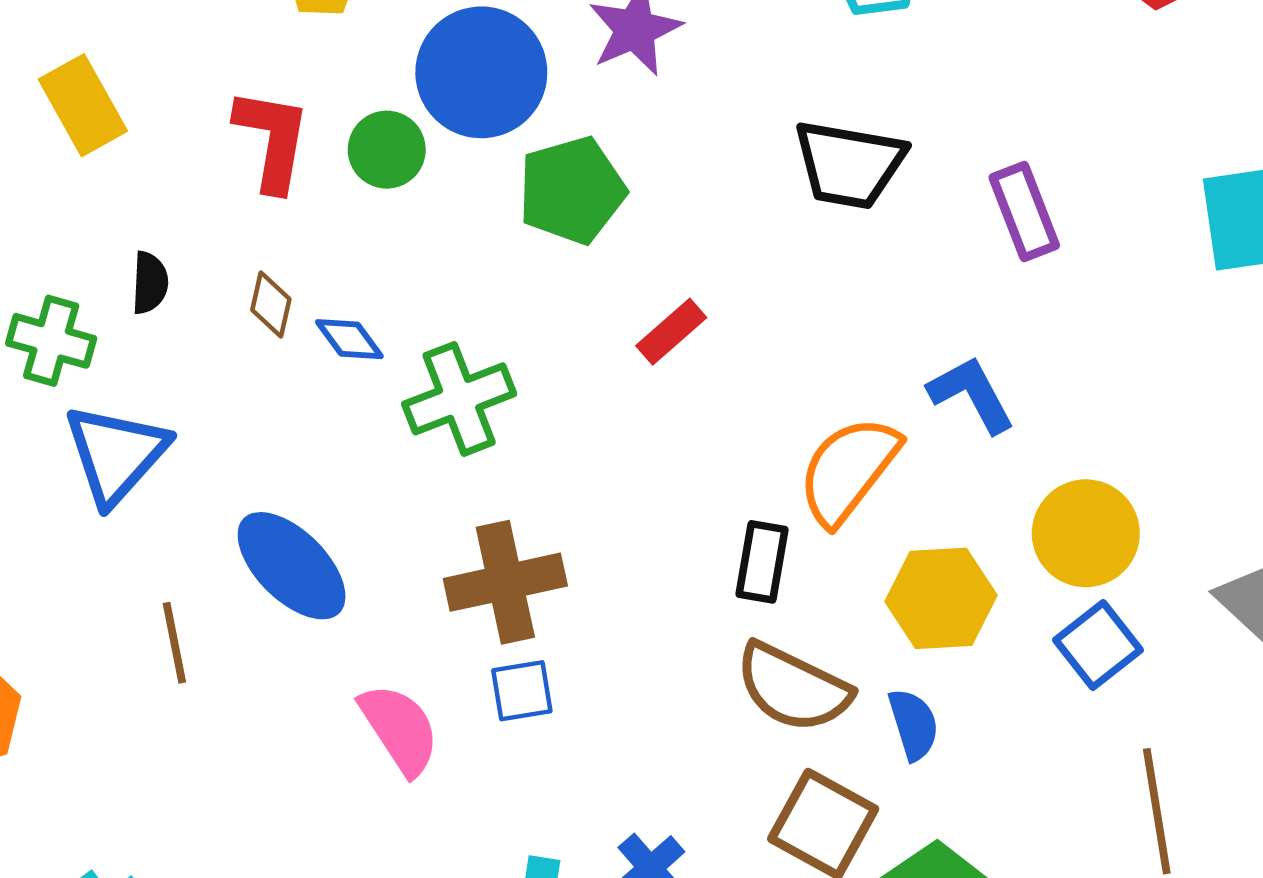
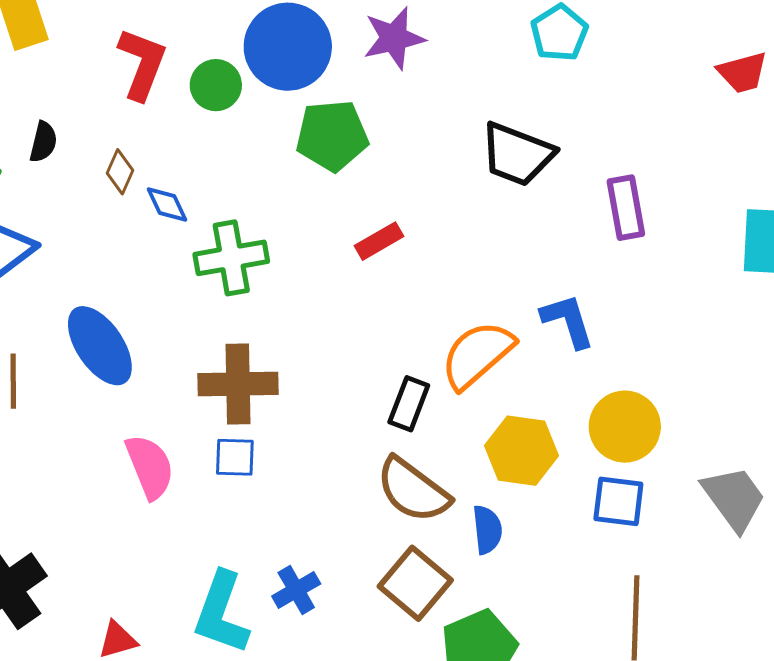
blue square: (1098, 645) -> (618, 501), turned 34

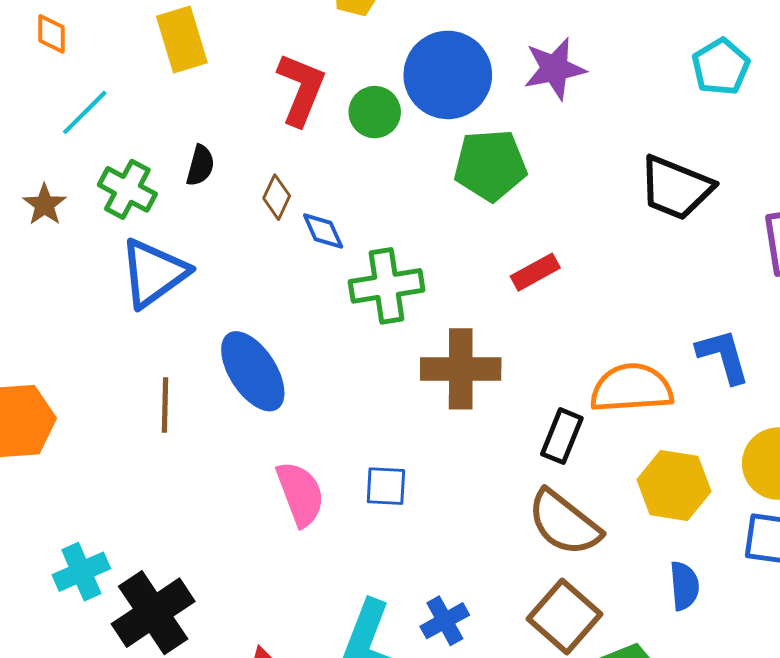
orange semicircle: (477, 355) -> (632, 388), turned 36
brown cross: (238, 384) -> (461, 369), moved
blue semicircle: (487, 530) -> (684, 586), moved

